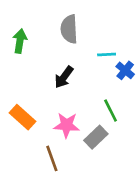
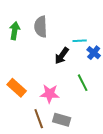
gray semicircle: (69, 29) -> (41, 27), moved
black arrow: (64, 77) -> (62, 56), moved
gray rectangle: (96, 137) -> (62, 120), moved, turned 60

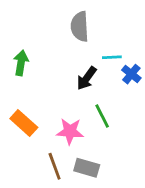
gray semicircle: (41, 27) -> (80, 26), moved
green arrow: (15, 31) -> (21, 63), moved
green line: (83, 83) -> (102, 116), moved

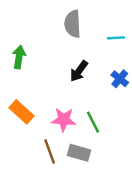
cyan line: (112, 57) -> (116, 38), moved
blue cross: (131, 74) -> (120, 79), moved
green line: (102, 116) -> (93, 122), moved

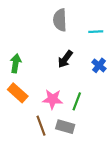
green arrow: (19, 57) -> (16, 63), moved
green line: (93, 122) -> (77, 101), turned 48

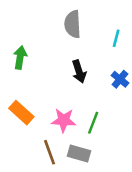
cyan line: (96, 32) -> (116, 38), turned -72
black arrow: (65, 59) -> (79, 72), turned -54
green arrow: (16, 63) -> (20, 57), moved

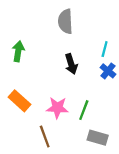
cyan line: (116, 38) -> (105, 49), moved
gray rectangle: (79, 154) -> (98, 138), moved

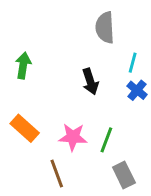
gray semicircle: (65, 21) -> (105, 28), moved
gray rectangle: (98, 138) -> (124, 175), turned 48

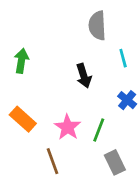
cyan line: (133, 63) -> (123, 58), turned -30
blue cross: (137, 90) -> (127, 100), moved
pink star: (73, 137) -> (67, 127), turned 30

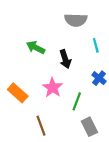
gray semicircle: (97, 26) -> (76, 20), turned -85
green arrow: (21, 61) -> (36, 47), moved, turned -72
pink star: (67, 127) -> (53, 88), moved

